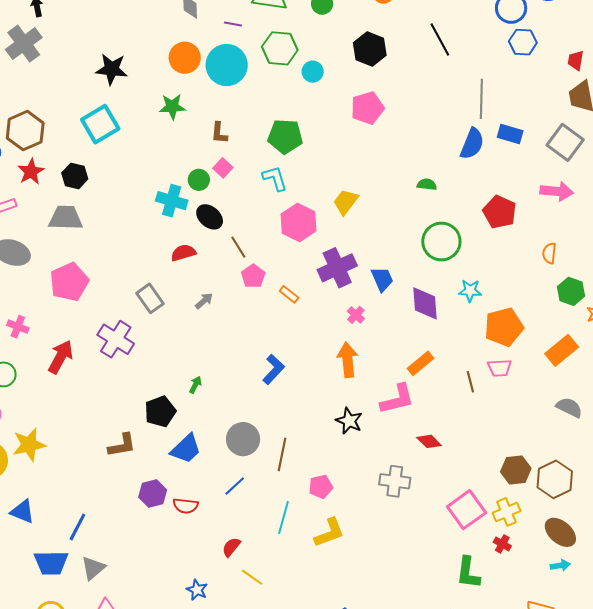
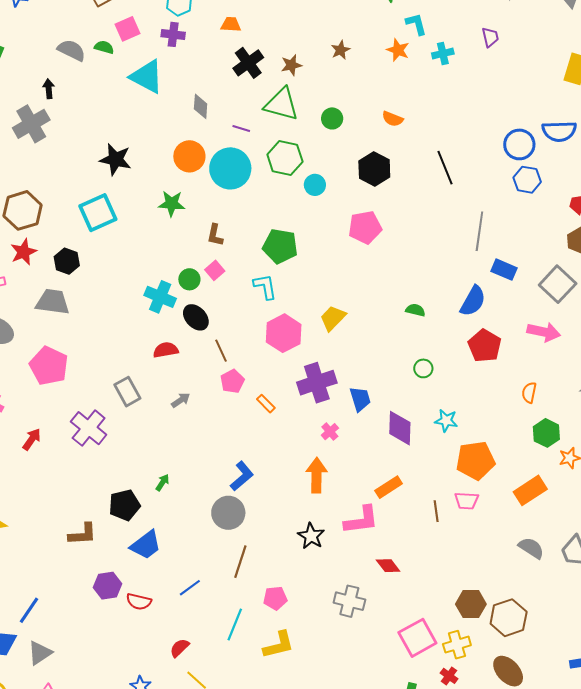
blue semicircle: (472, 144) -> (473, 301), moved
green circle: (441, 242) -> (423, 368), size x0.5
pink pentagon: (69, 282) -> (49, 366), turned -30
red arrow: (61, 357) -> (32, 439), size x0.7
gray circle: (243, 439) -> (228, 513), moved

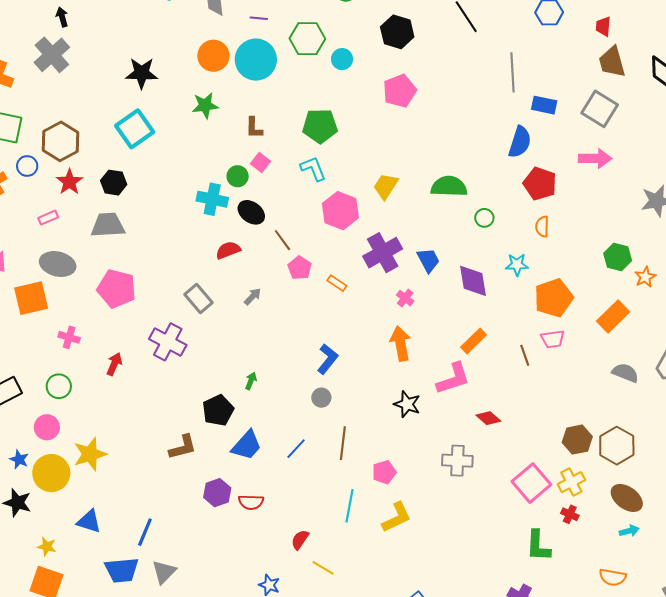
green semicircle: (415, 310) -> (449, 186), moved, size x1.8
orange semicircle: (529, 393) -> (542, 227), moved
gray circle: (228, 513) -> (321, 398), size x0.6
blue line: (190, 588) -> (296, 449), moved

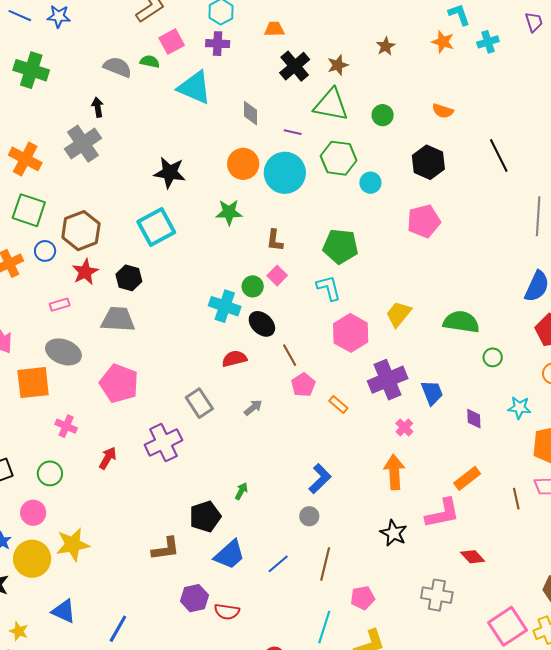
purple diamond: (473, 281) -> (474, 419), size x0.6
purple cross: (168, 342) -> (163, 443), turned 30

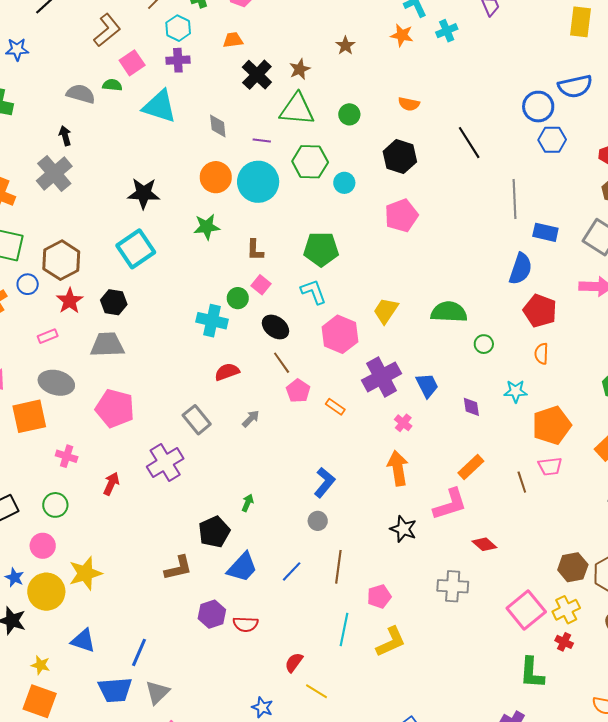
black ellipse: (262, 324) -> (275, 327), moved

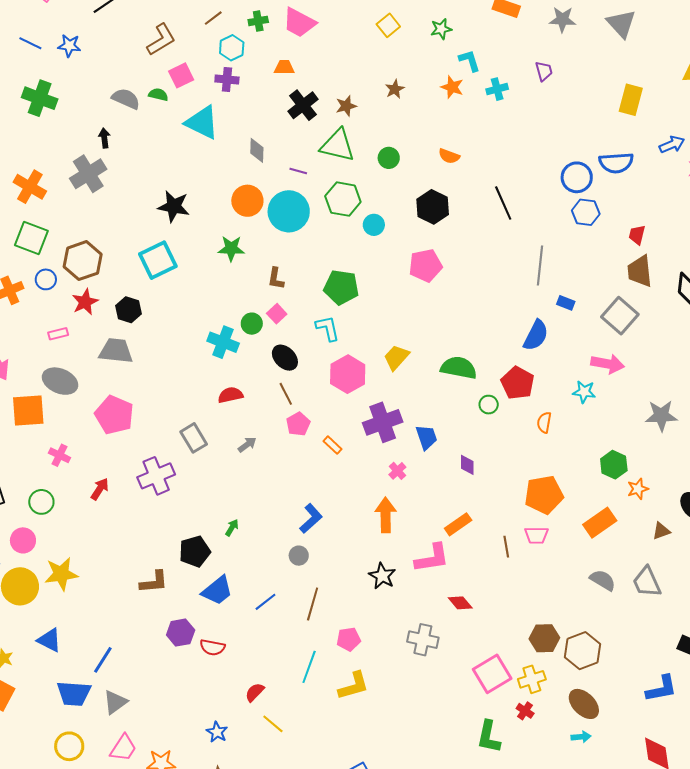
blue rectangle: (545, 232) -> (566, 303), size x0.7
red pentagon: (540, 311) -> (518, 383), moved
cyan star: (516, 391) -> (584, 392), moved

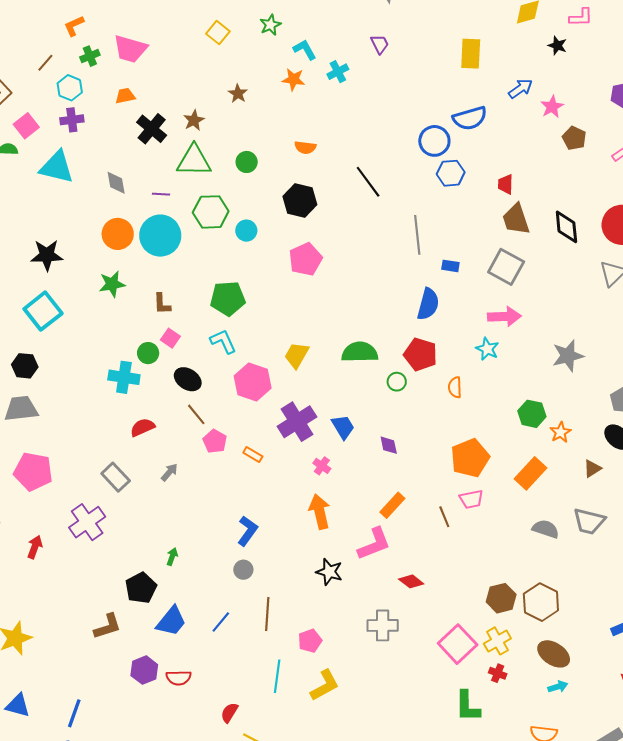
cyan star: (584, 392) -> (487, 349), turned 30
gray trapezoid: (647, 582) -> (589, 521), turned -40

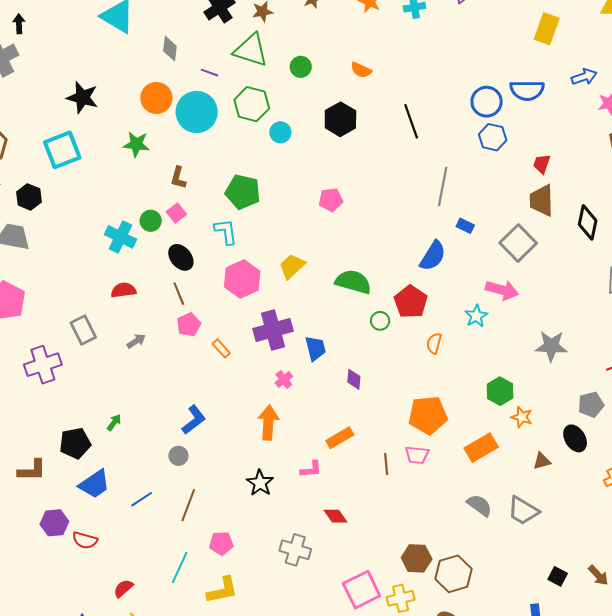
pink pentagon: (305, 259) -> (331, 200), moved, size x0.7
orange star: (560, 432) -> (522, 417), turned 30
pink L-shape: (374, 544) -> (311, 469), size x0.6

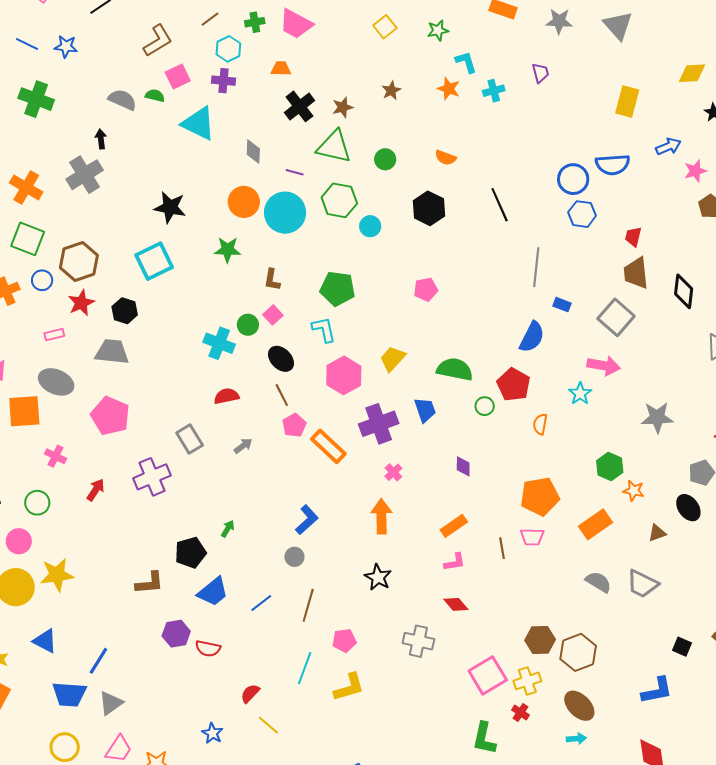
orange rectangle: (221, 348) -> (328, 446), size x1.8
blue trapezoid: (316, 348) -> (425, 410), moved
pink L-shape: (311, 469) -> (455, 562), moved

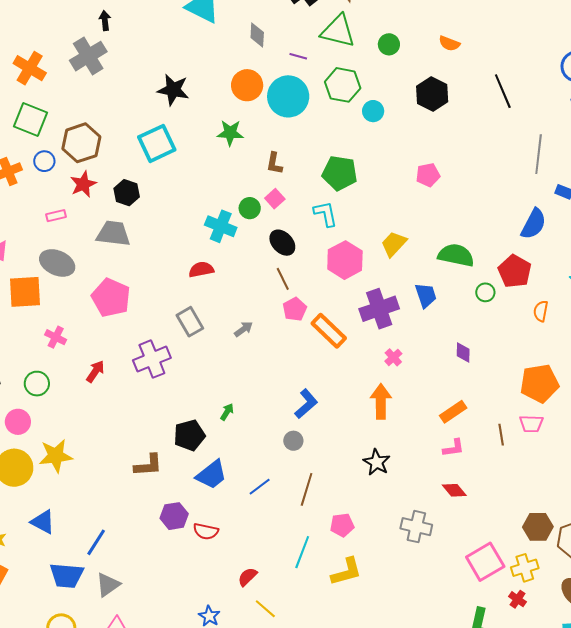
red semicircle: (226, 396) -> (201, 270), moved

